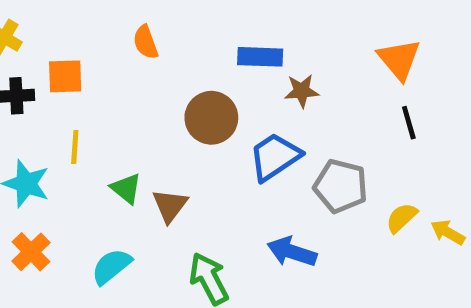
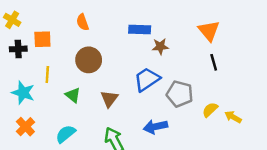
brown circle: (211, 118) -> (89, 60), moved
brown triangle: (170, 206) -> (109, 99), moved
blue arrow: (292, 252) -> (155, 127), turned -30

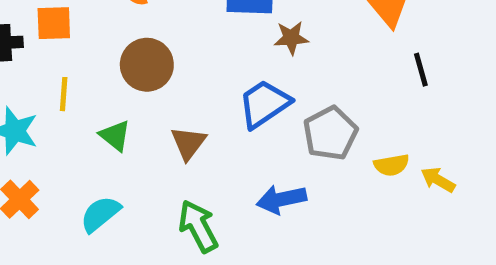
black line: (214, 62) -> (421, 70), moved
gray pentagon: (180, 94) -> (330, 133), turned 30
yellow semicircle: (210, 110) -> (392, 165), turned -147

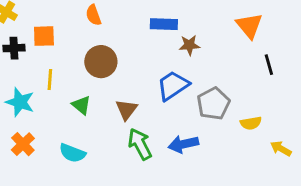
yellow arrow: (438, 180) -> (281, 149), moved
cyan semicircle: (100, 214) -> (72, 153), turned -120
green arrow: (198, 226) -> (140, 144), moved

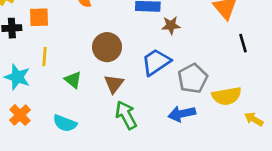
brown circle: (101, 62) -> (107, 47), moved
yellow semicircle: (251, 123) -> (227, 96), size x1.5
blue arrow: (183, 144) -> (182, 114), moved

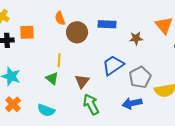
brown star: (171, 25) -> (136, 38), moved
brown circle: (107, 47) -> (77, 32), moved
yellow line: (44, 57) -> (59, 60), moved

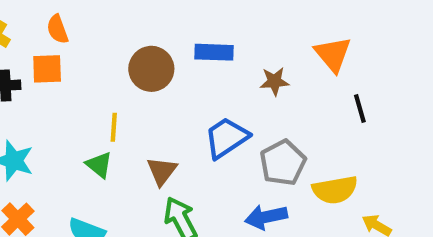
orange semicircle: (60, 18) -> (57, 29), moved

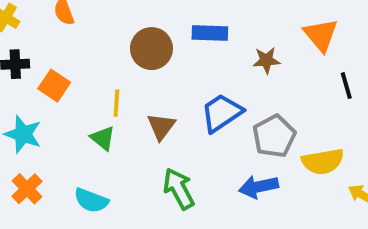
orange square: (47, 69) -> (54, 86), moved, turned 36
brown triangle: (162, 171) -> (161, 126), moved

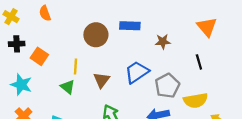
orange triangle: (321, 35) -> (207, 27), moved
black line: (346, 86) -> (199, 62), moved

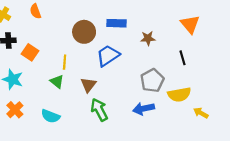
blue trapezoid: (137, 72) -> (108, 56), moved
brown triangle: (102, 80) -> (88, 85), moved

